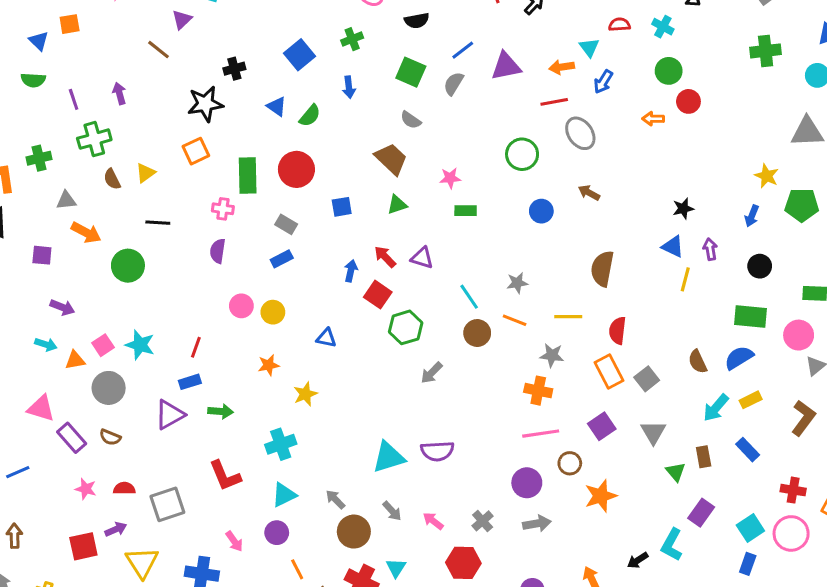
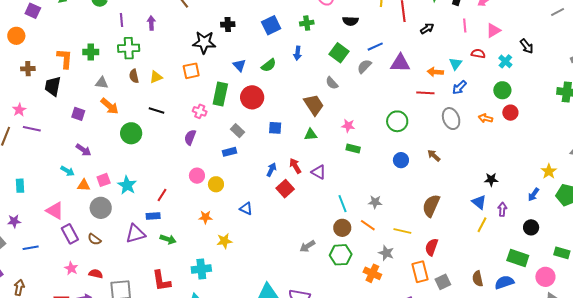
blue triangle: (277, 106) -> (239, 65), moved
gray ellipse: (580, 133) -> (451, 119), moved
green hexagon: (406, 327) -> (341, 255), moved

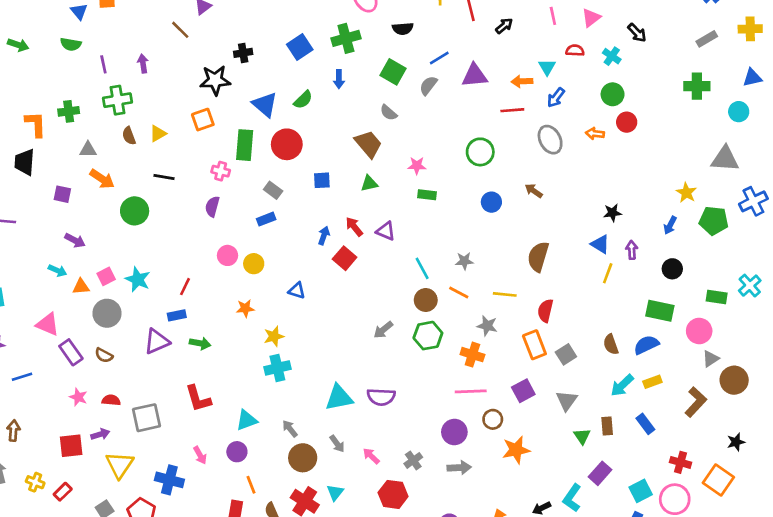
green cross: (307, 23) -> (346, 38), size x1.5
blue triangle: (239, 65) -> (265, 105), size x1.5
cyan cross: (201, 269) -> (277, 368), moved

